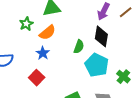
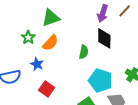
blue star: (43, 53) -> (37, 64), moved
cyan pentagon: (97, 65) -> (100, 81), moved

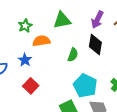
green triangle: (51, 18) -> (62, 20), moved
green star: (28, 37) -> (25, 26), moved
orange semicircle: (50, 43) -> (41, 41), turned -150

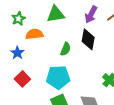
cyan pentagon: (85, 86) -> (58, 77), moved, turned -30

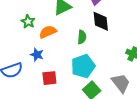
red square: (22, 79) -> (49, 78), turned -35

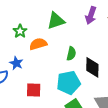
black diamond: (101, 21) -> (92, 67), moved
blue star: (37, 55) -> (16, 63), moved

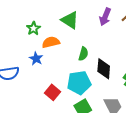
green triangle: (56, 21) -> (70, 20), turned 48
blue star: (16, 63) -> (36, 59), moved
red square: (34, 90) -> (52, 92), moved, turned 35

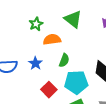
green semicircle: (83, 54) -> (64, 60), moved
blue star: (36, 59) -> (35, 63), moved

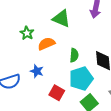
green semicircle: (64, 60) -> (74, 55), moved

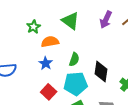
blue star: (37, 71) -> (46, 63), moved

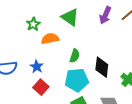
blue star: (46, 63) -> (37, 67), moved
red square: (49, 92) -> (41, 87), moved

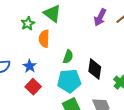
green triangle: (70, 17) -> (52, 13), moved
orange semicircle: (50, 39) -> (44, 39), turned -78

